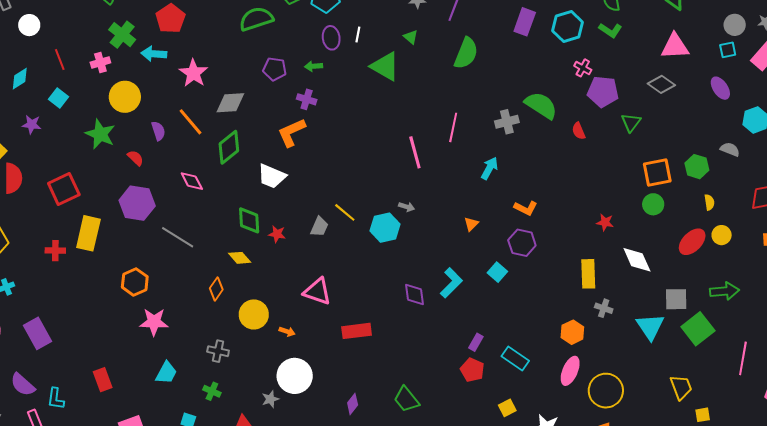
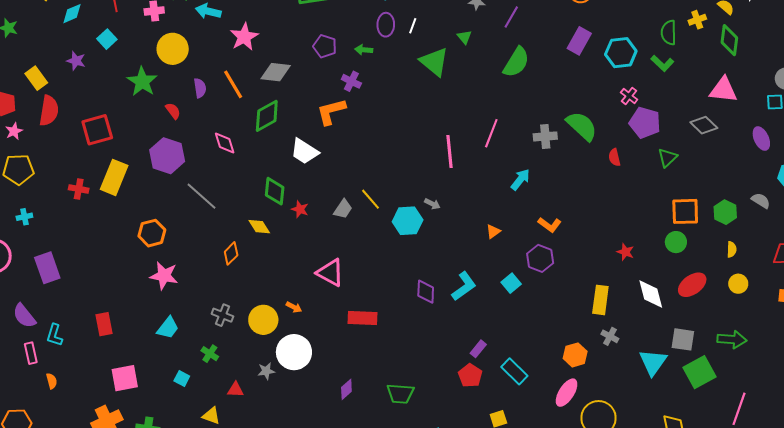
red ellipse: (692, 242) -> (692, 285), moved
yellow circle: (254, 314) -> (263, 320), moved
green trapezoid: (406, 399) -> (400, 394), turned -56

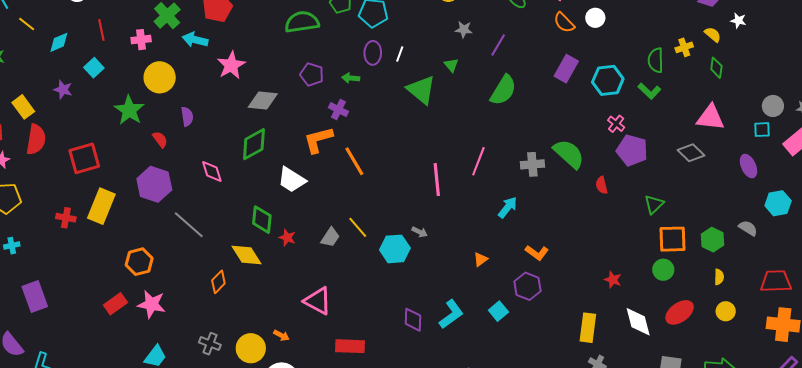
green diamond: (729, 40) -> (716, 68), size x0.7
orange line: (233, 84) -> (354, 161), moved
green triangle: (667, 158) -> (654, 204), moved
yellow diamond: (259, 227) -> (247, 255), size x1.4
red rectangle: (104, 324) -> (115, 304), moved, turned 65

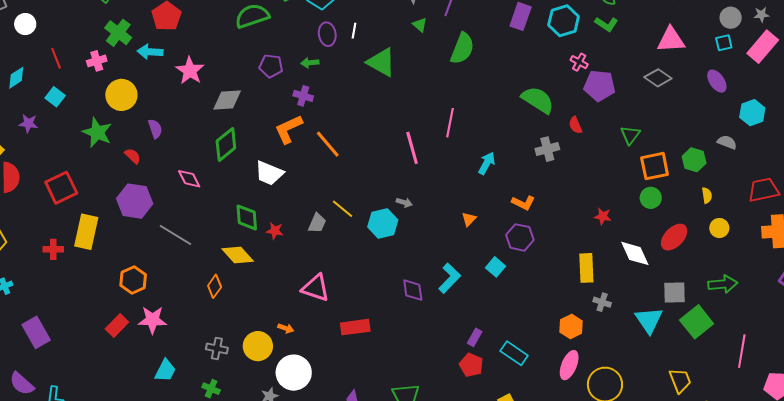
green triangle: (451, 65) -> (420, 25), moved
gray cross: (532, 164) -> (547, 149), moved

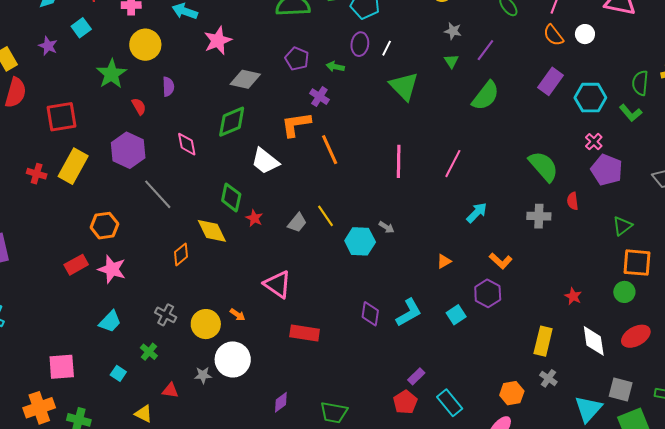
pink line: (412, 148) -> (399, 161), moved

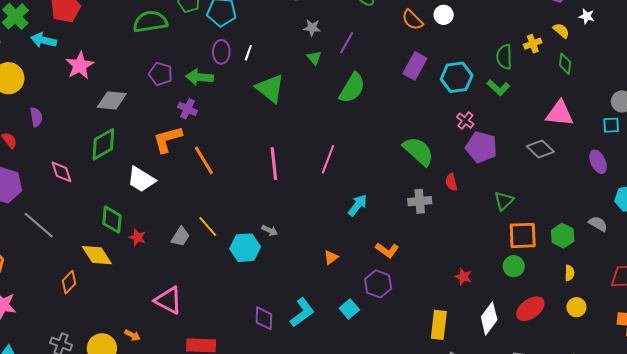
green arrow: (335, 67) -> (199, 77), size x1.5
white diamond: (594, 341) -> (489, 318), turned 52

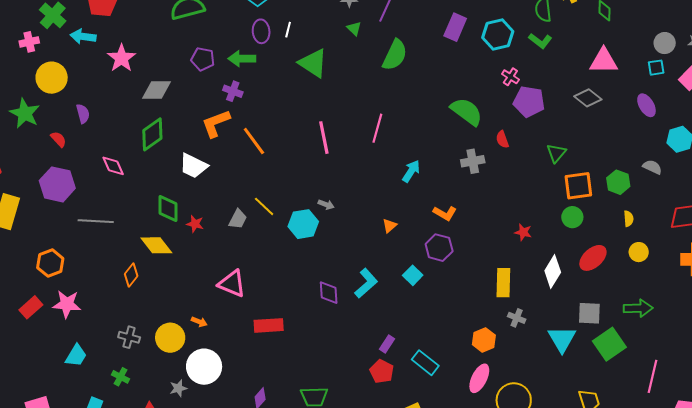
gray line: (39, 225) -> (96, 221), turned -32

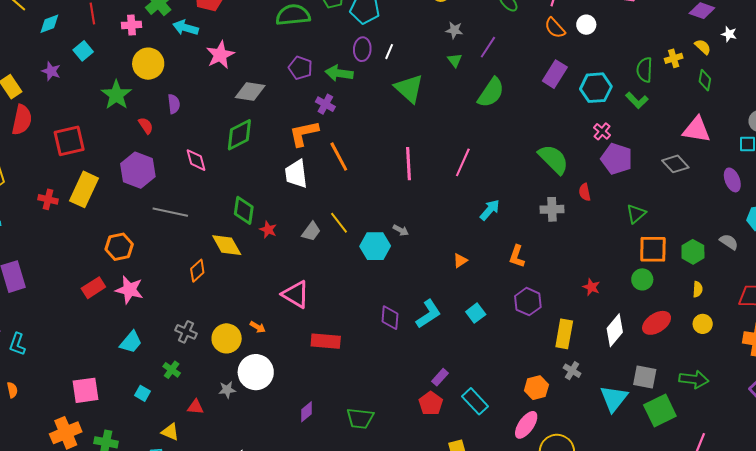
white trapezoid: (193, 166) -> (296, 174), moved, turned 48
orange L-shape: (445, 213) -> (517, 256), turned 70
purple hexagon: (439, 248) -> (528, 302), moved

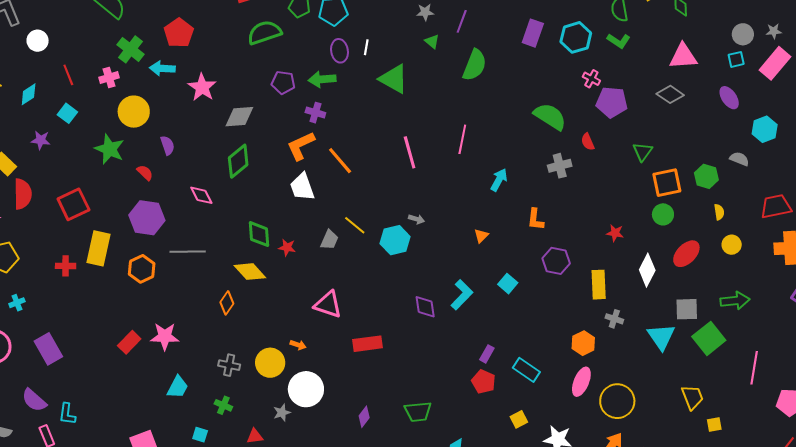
orange hexagon: (119, 247) -> (142, 269), moved

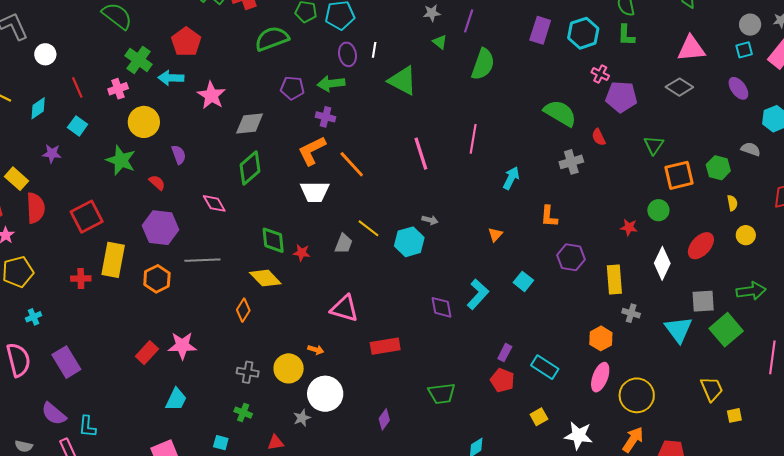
green L-shape: (619, 41) -> (626, 35), turned 60
white trapezoid: (302, 187) -> (315, 192), turned -68
green circle: (663, 214) -> (658, 210), moved
cyan trapezoid: (178, 387) -> (176, 399), moved
green trapezoid: (418, 412) -> (442, 393), moved

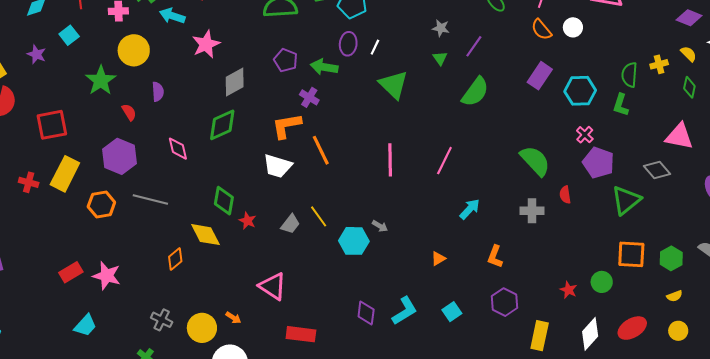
gray diamond: (250, 124) -> (235, 82), turned -40
green triangle: (654, 145) -> (626, 200), moved, size x1.5
yellow semicircle: (732, 203) -> (675, 296), turned 63

